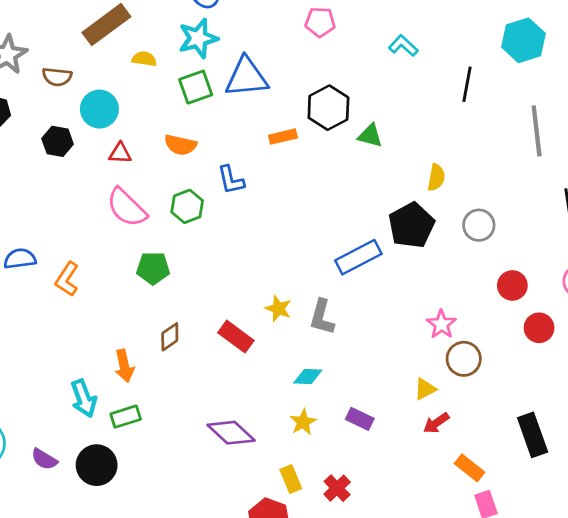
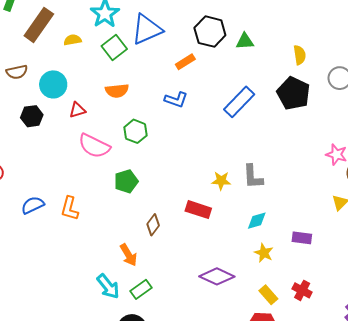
blue L-shape: (231, 180) -> (176, 100), moved, turned -40
blue rectangle: (358, 257) -> (239, 102), moved

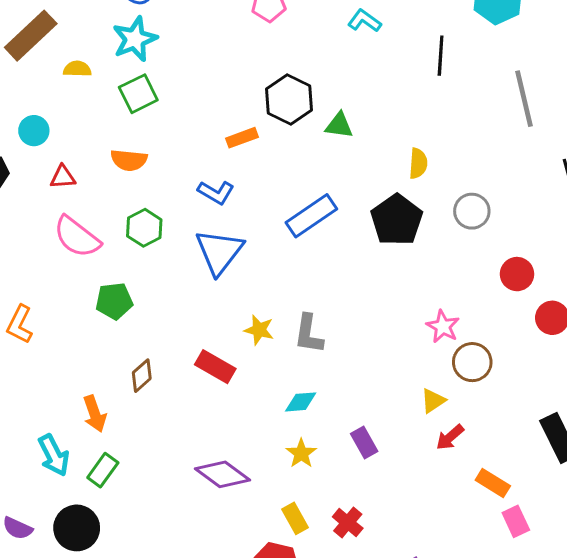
blue triangle: (147, 29) -> (219, 252), moved, turned -40
cyan circle: (53, 84) -> (34, 131), size x0.7
purple rectangle: (302, 238) -> (364, 442), turned 42
green rectangle: (141, 289) -> (103, 470), turned -30

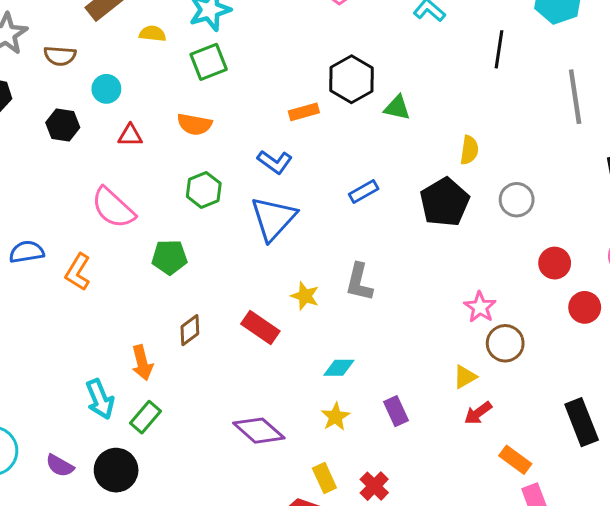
blue rectangle: (311, 216) -> (364, 192), size x0.6
pink semicircle: (77, 237) -> (113, 208), moved
gray L-shape: (309, 334) -> (359, 282), moved

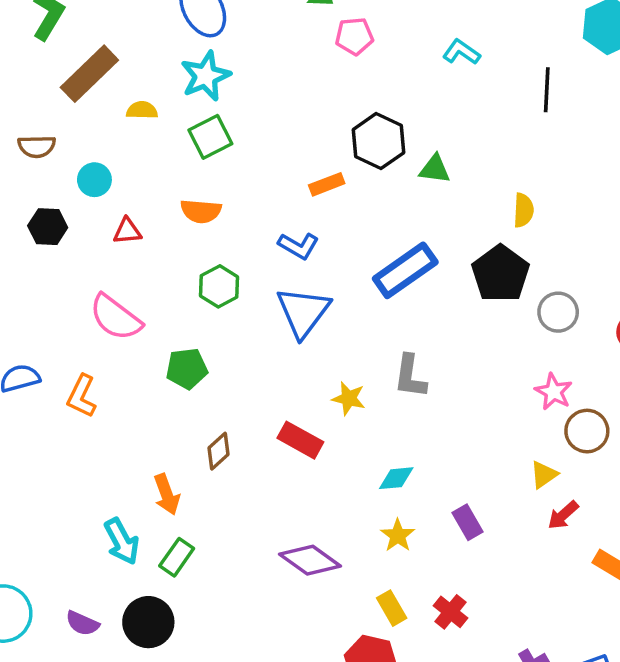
blue rectangle: (364, 192) -> (405, 270), size x1.8
gray circle: (517, 200) -> (558, 312), moved

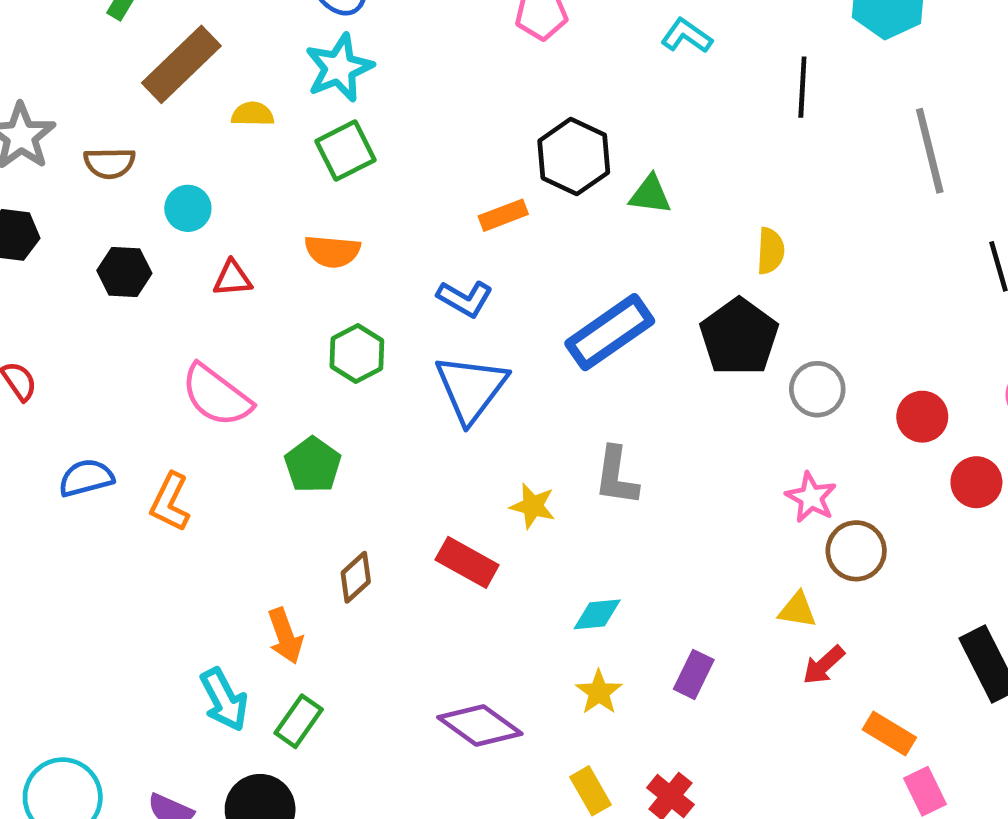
green pentagon: (187, 368) -> (313, 465), turned -30
yellow triangle: (544, 475) -> (797, 610), turned 44
purple rectangle: (467, 522) -> (694, 674), turned 56

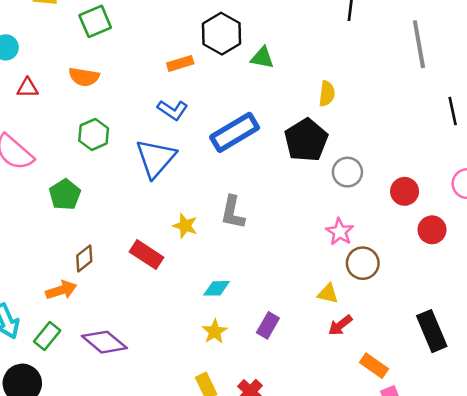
blue L-shape: (465, 299) -> (173, 110), moved
orange arrow: (285, 636) -> (61, 290), moved, turned -92
purple diamond: (480, 725) -> (104, 342), moved

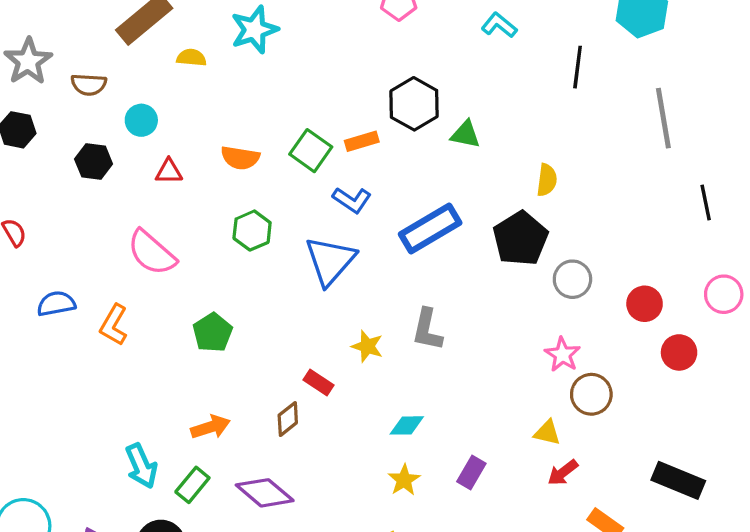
green square: (95, 21) -> (311, 151), moved, turned -32
green pentagon: (65, 194) -> (213, 333), moved
red rectangle: (147, 255) -> (318, 382), size x0.7
brown diamond: (84, 258) -> (288, 419), moved
black rectangle: (432, 331) -> (678, 480), turned -45

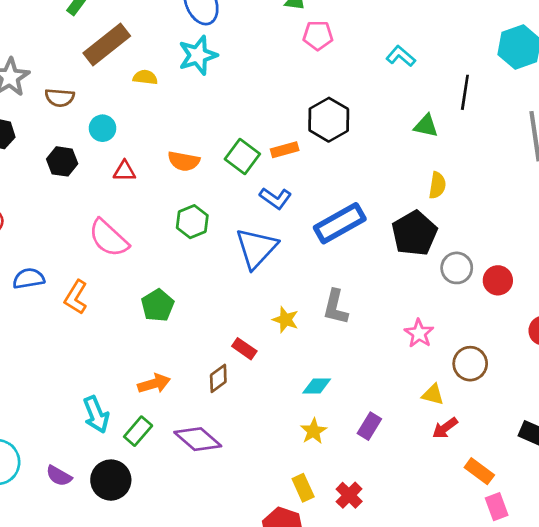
green triangle: (465, 134) -> (426, 126), moved
red circle: (645, 304) -> (498, 280), moved
pink star: (562, 355) -> (419, 333), moved

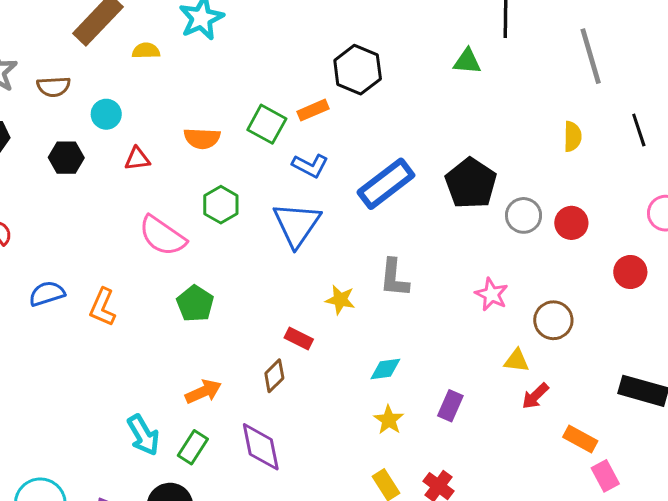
yellow semicircle: (437, 185) -> (572, 136), moved
pink semicircle: (109, 238) -> (162, 236), moved
purple diamond: (198, 439) -> (261, 447), turned 45

